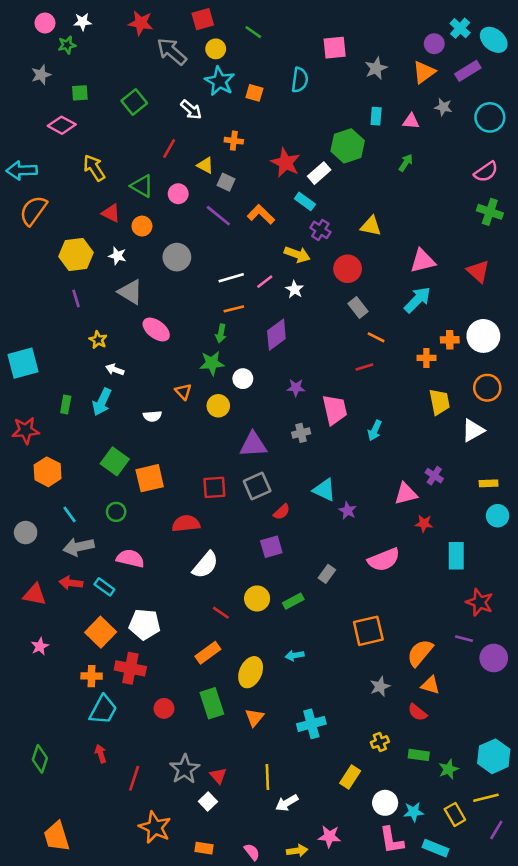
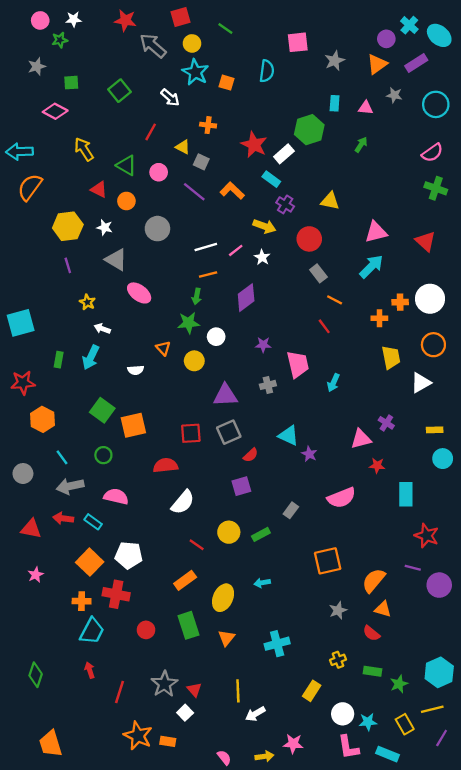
red line: (364, 367) -> (324, 326), turned 70
orange rectangle: (204, 848) -> (168, 741), moved

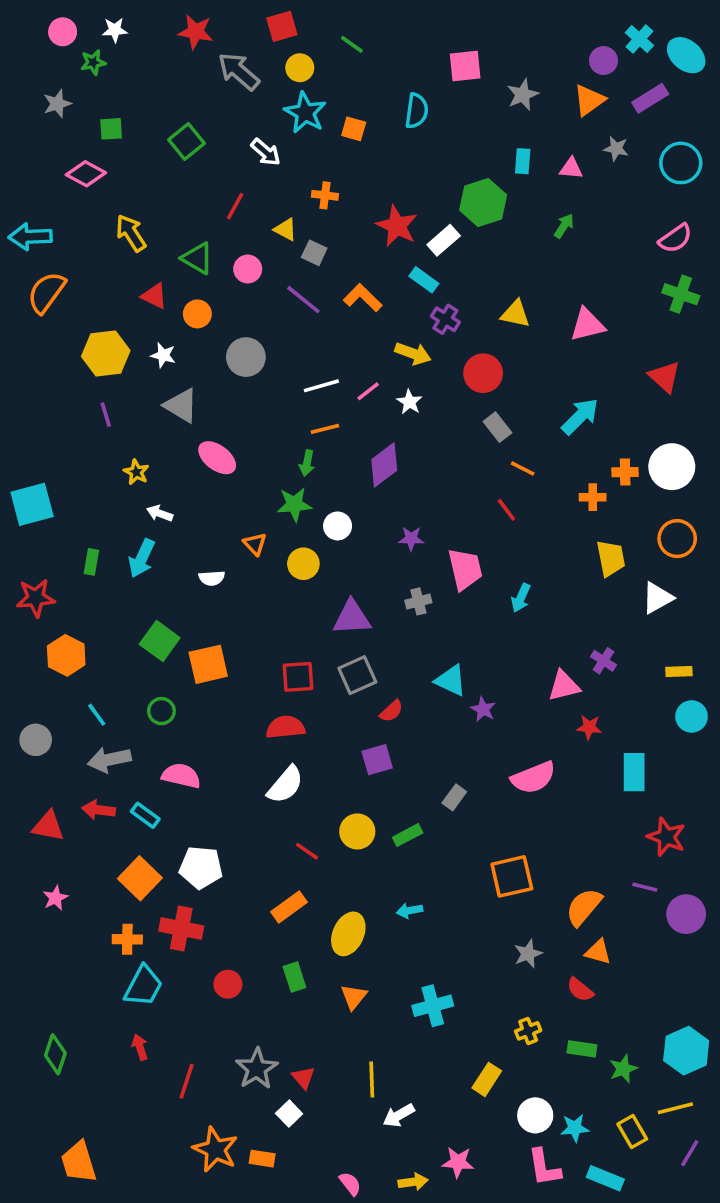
pink triangle: (376, 232) -> (587, 325), moved
red semicircle: (166, 465) -> (285, 727), moved
green rectangle: (189, 625) -> (294, 977), size x0.7

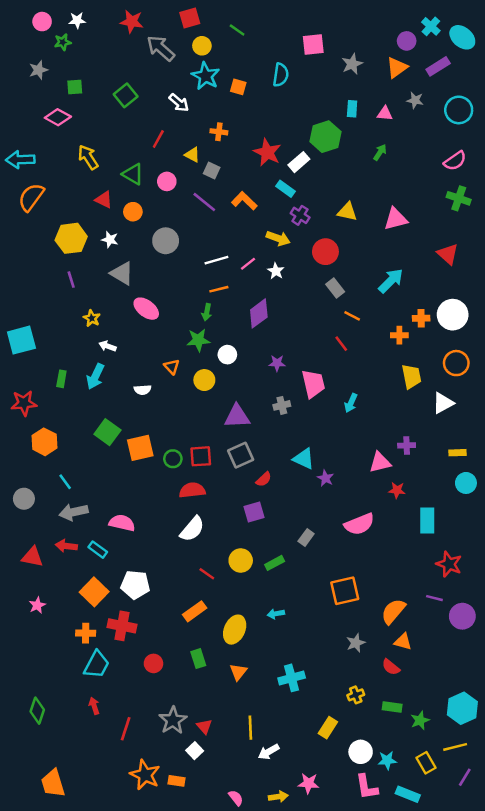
purple cross: (603, 661) -> (407, 445), turned -35
green circle: (161, 711) -> (173, 459), moved

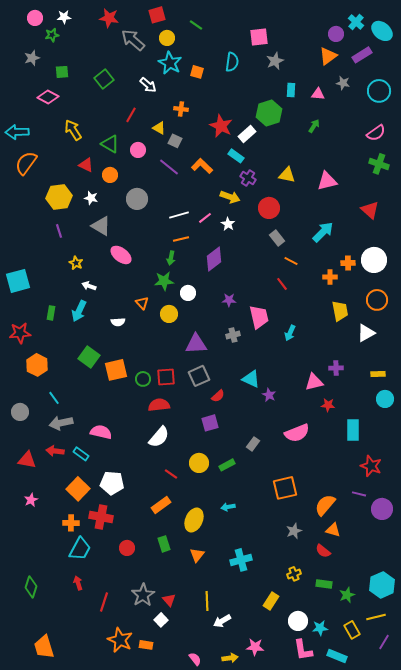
gray star: (352, 64) -> (275, 61), moved

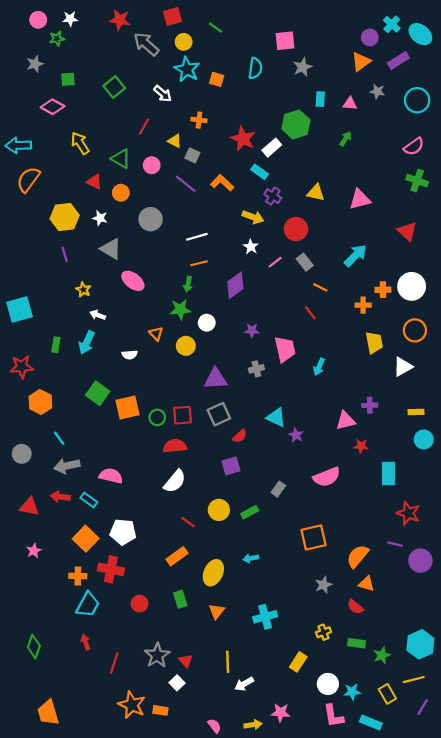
pink line: (205, 218) -> (275, 262), moved

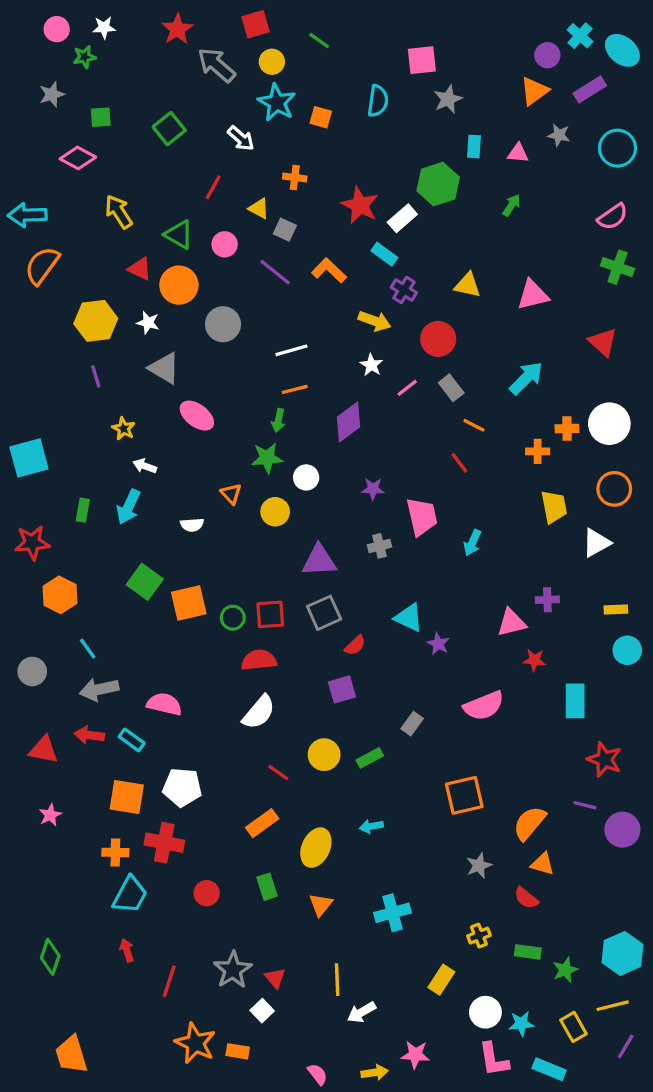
red star: (120, 20) -> (177, 29), turned 30
orange circle: (121, 193) -> (179, 285), size x1.5
orange square: (86, 539) -> (127, 797), turned -35

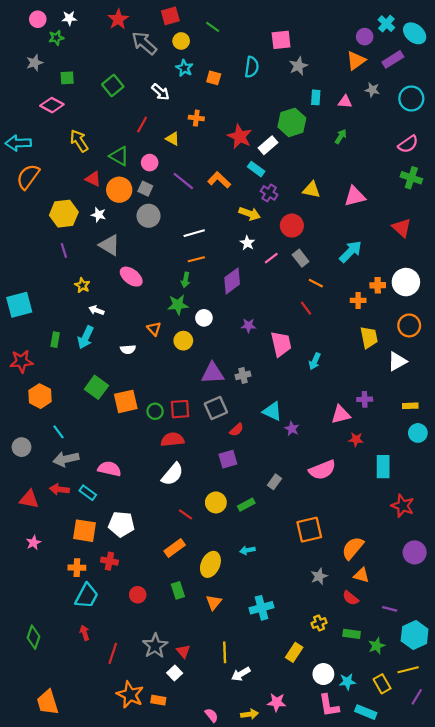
cyan star: (277, 103) -> (184, 68), size x0.7
gray square: (285, 230) -> (145, 189), moved
gray cross: (379, 546) -> (243, 375), moved
purple line: (585, 805) -> (390, 609), moved
red cross: (164, 843) -> (109, 561), size x0.7

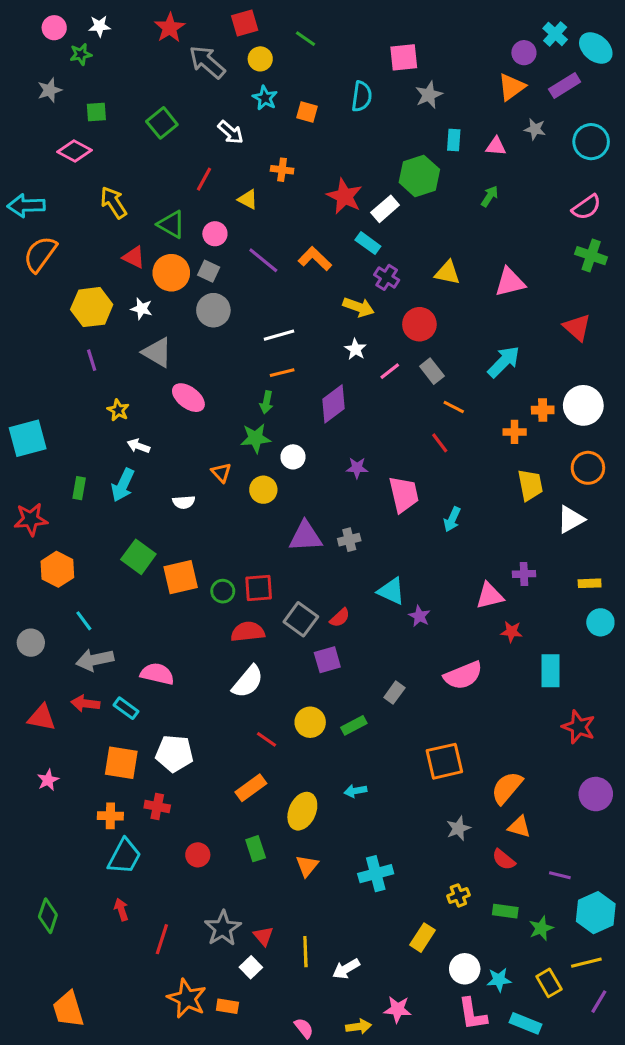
gray square: (216, 408) -> (301, 619), moved, turned -30
yellow line: (225, 652) -> (305, 952), moved

